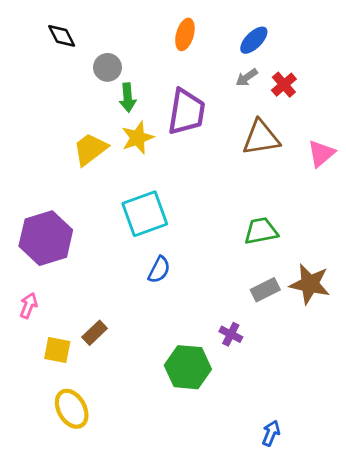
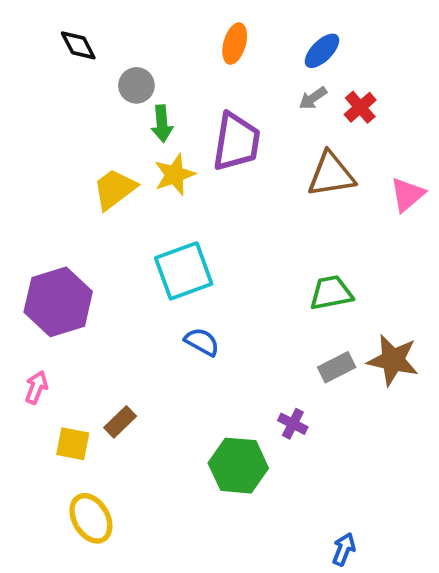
blue semicircle: (159, 270) -> (202, 342), turned -88

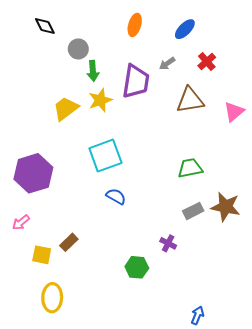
gray arrow: (313, 98) -> (167, 64), moved
pink arrow: (36, 387) -> (21, 222), turned -150
green hexagon: (238, 466) -> (137, 267), size x0.7
yellow ellipse: (91, 518) -> (52, 298), turned 32

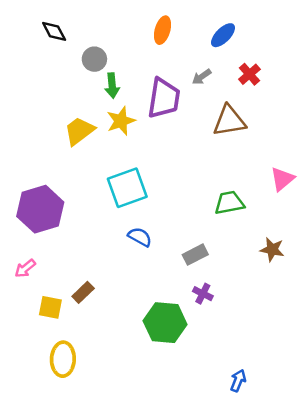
pink triangle: (234, 112) -> (282, 179), moved
brown star: (226, 207) -> (272, 249), size x0.7
gray rectangle: (193, 211) -> (195, 255), moved
green hexagon: (137, 267) -> (165, 323), size x1.5

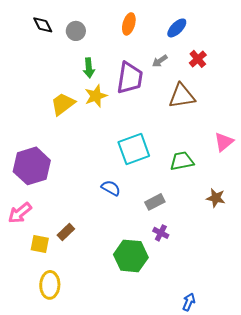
gray circle: (94, 59) -> (76, 31), moved
cyan square: (127, 188) -> (134, 149), moved
pink arrow: (25, 268) -> (20, 213), size x1.4

